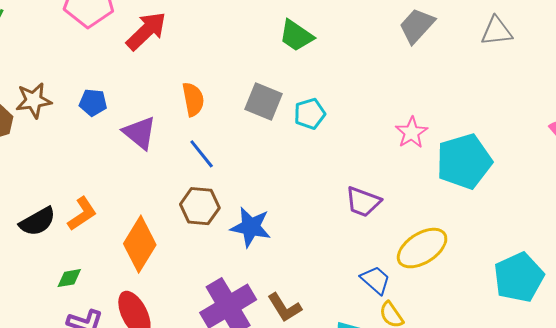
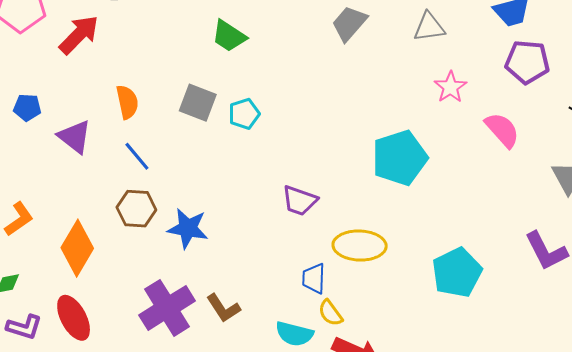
pink star: (412, 133) -> (450, 87), moved
yellow ellipse: (422, 248) -> (360, 246), turned 36
blue trapezoid: (375, 280) -> (314, 278), turned -128

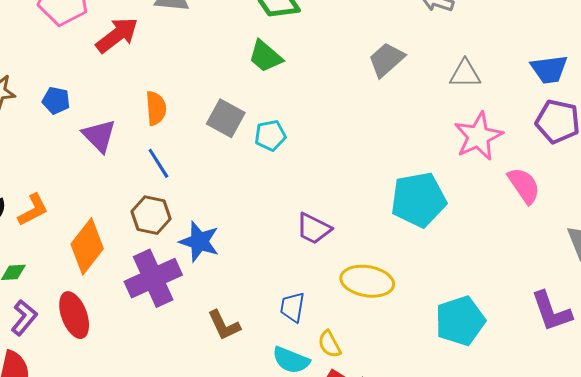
pink star: (450, 87) -> (478, 136), size x1.5
blue trapezoid: (314, 278) -> (292, 307), moved
purple cross: (167, 308) -> (153, 278), moved
purple L-shape: (24, 327) -> (24, 318), turned -75

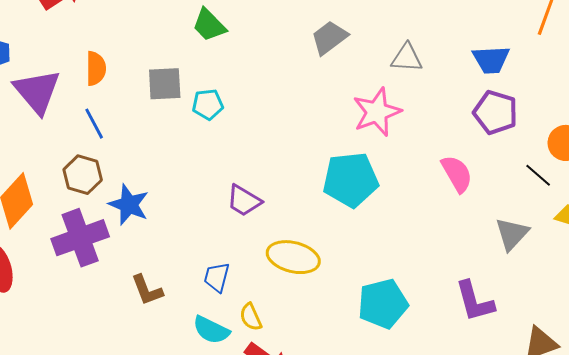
gray square: (226, 118) -> (165, 84), turned -36
purple triangle: (99, 136) -> (37, 91), size x1.4
pink star: (478, 136) -> (377, 112), moved

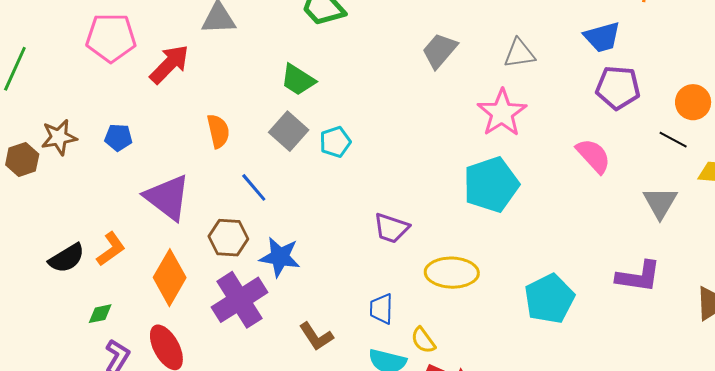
green trapezoid: (209, 25) -> (298, 80), moved
gray square: (165, 84) -> (289, 131), turned -33
purple triangle: (37, 91) -> (167, 197), moved
blue line: (94, 124) -> (254, 187), moved
purple L-shape: (475, 301) -> (638, 277), turned -54

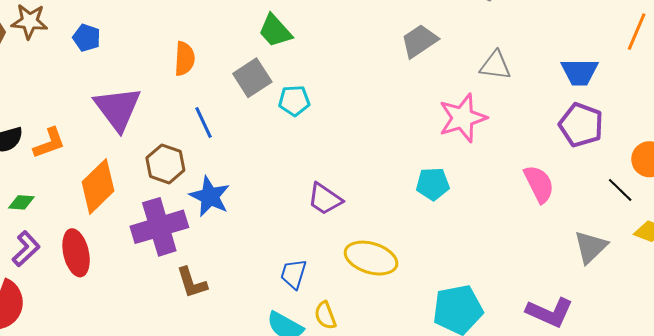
cyan pentagon: (491, 185) -> (433, 184), size x0.6
brown L-shape: (316, 336) -> (192, 283), moved

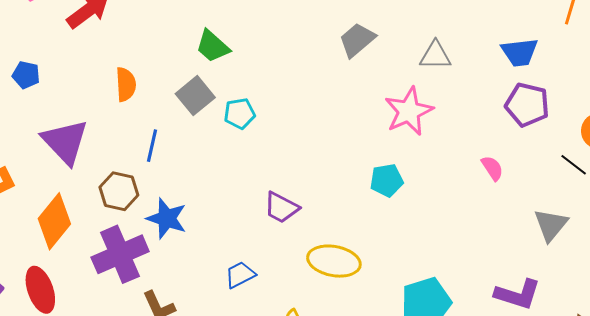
blue line: (204, 123) -> (152, 146), turned 44
pink semicircle: (539, 184) -> (492, 168), size x0.7
blue trapezoid: (293, 274) -> (240, 275), moved, turned 52

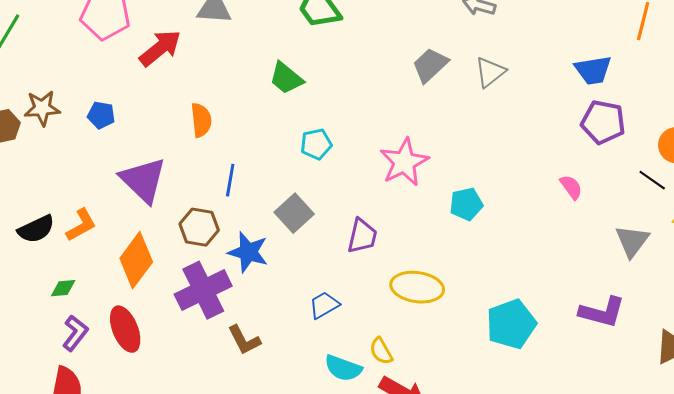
gray triangle: (435, 55) -> (490, 72), moved, turned -36
gray square: (195, 96) -> (294, 213), moved
pink star: (409, 111) -> (404, 162), moved
purple trapezoid: (281, 208) -> (362, 236), turned -102

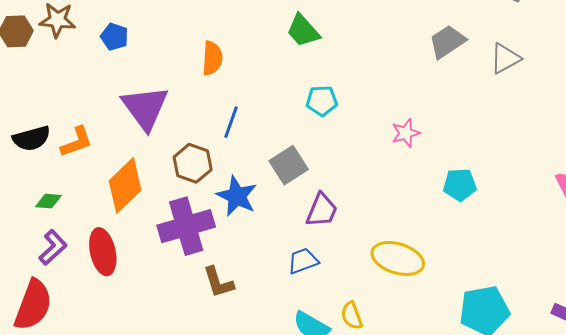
pink star: (404, 162) -> (406, 133), size x0.6
purple trapezoid: (362, 236) -> (322, 210), moved

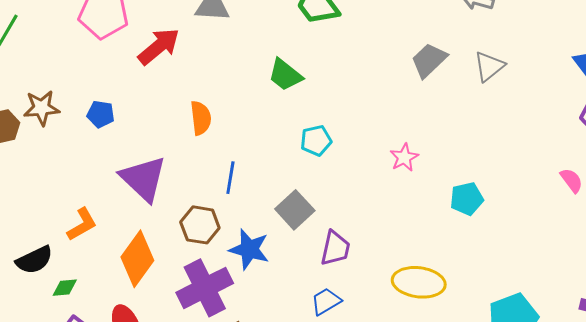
black semicircle: (32, 138) -> (34, 260), moved

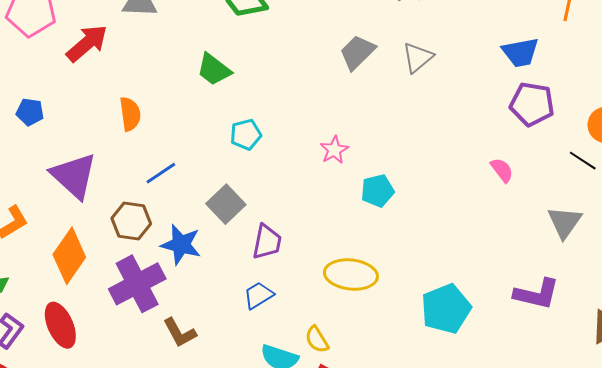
blue line: (230, 178) -> (161, 173), turned 48
cyan pentagon: (467, 199) -> (377, 191), moved

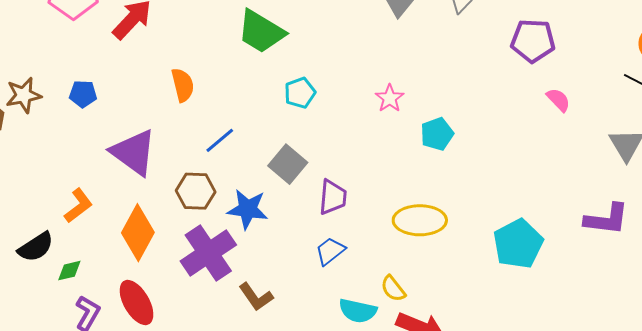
green trapezoid: (214, 69) -> (261, 32), size x1.4
purple pentagon: (532, 104) -> (533, 41), moved

